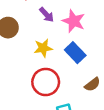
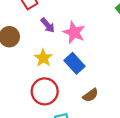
yellow star: (43, 48) -> (43, 58), turned -30

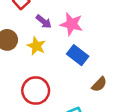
yellow star: (43, 58) -> (36, 46), moved
red circle: (45, 91) -> (36, 91), moved

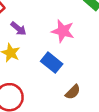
pink star: (72, 24) -> (63, 31), moved

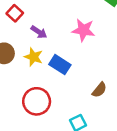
blue rectangle: (52, 63) -> (60, 65), moved

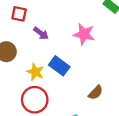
red square: (15, 13) -> (19, 14), turned -35
yellow star: (33, 57) -> (35, 72), moved

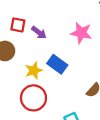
red square: (19, 14) -> (18, 25), moved
yellow star: (35, 72) -> (34, 71), turned 30

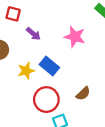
red square: (18, 25) -> (13, 14), moved
red circle: (33, 98) -> (46, 100), moved

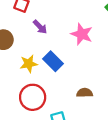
brown semicircle: (83, 94) -> (85, 93), turned -144
red circle: (46, 100) -> (33, 97), moved

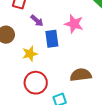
blue rectangle: (53, 61) -> (52, 39), moved, turned 42
brown semicircle: (85, 93) -> (81, 75), size x1.5

